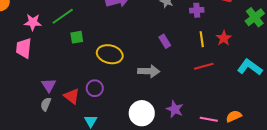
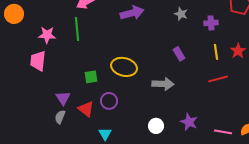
green line: (63, 16) -> (77, 29), turned -60
green square: (77, 37) -> (91, 77), moved
white circle: (142, 113) -> (156, 126), size x0.6

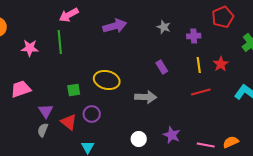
pink trapezoid: (38, 61) -> (21, 89), moved, turned 65

